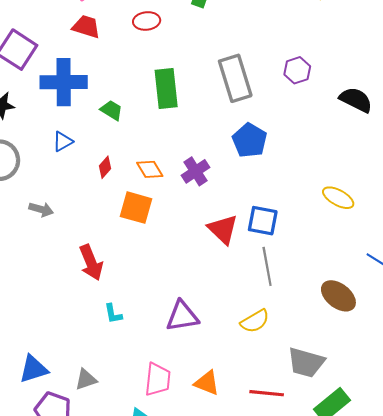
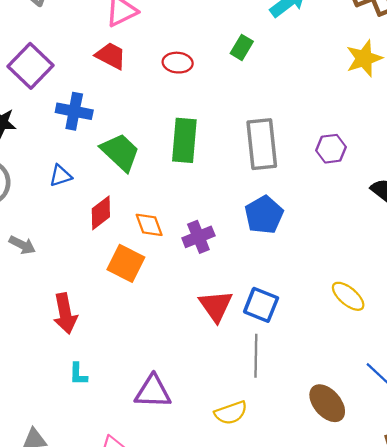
blue cross: (64, 82) -> (74, 111), size x0.7
green trapezoid: (112, 110) -> (120, 152), size x1.6
red diamond: (105, 167) -> (101, 213), size x1.4

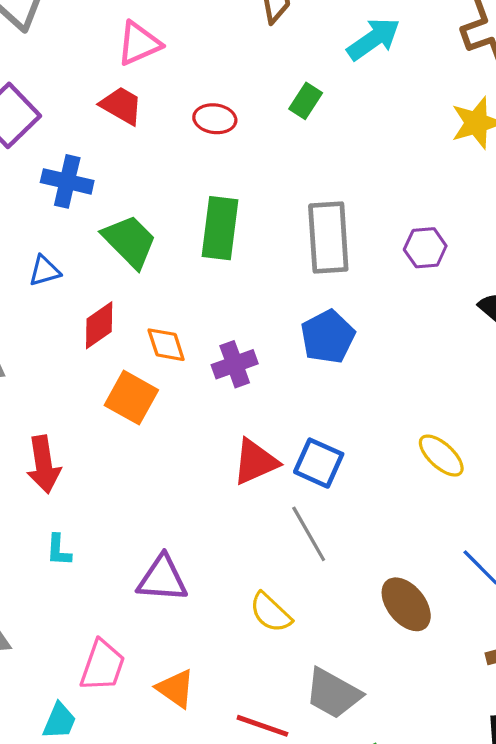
red triangle: (216, 306) -> (255, 462), turned 39
gray line: (256, 356) -> (309, 534), turned -33
yellow semicircle: (231, 413) -> (271, 612), turned 60

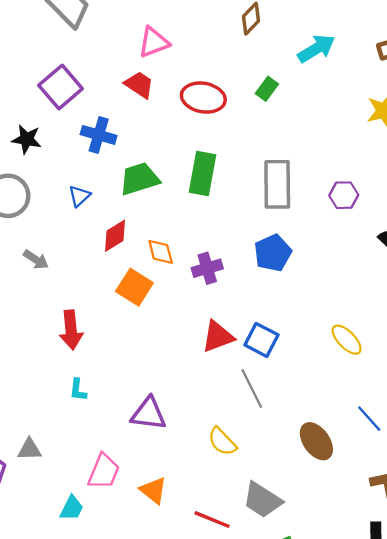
red ellipse: (215, 119) -> (203, 98), size x1.5
green trapezoid: (130, 241) -> (139, 179), turned -66
blue triangle: (44, 271) -> (79, 196), turned -30

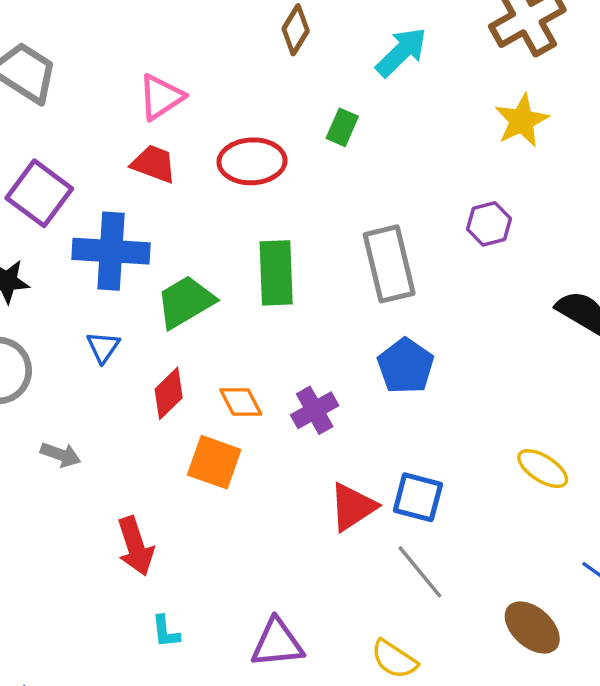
blue cross: (99, 135) -> (111, 251), size x1.4
purple hexagon: (344, 195) -> (489, 224), moved

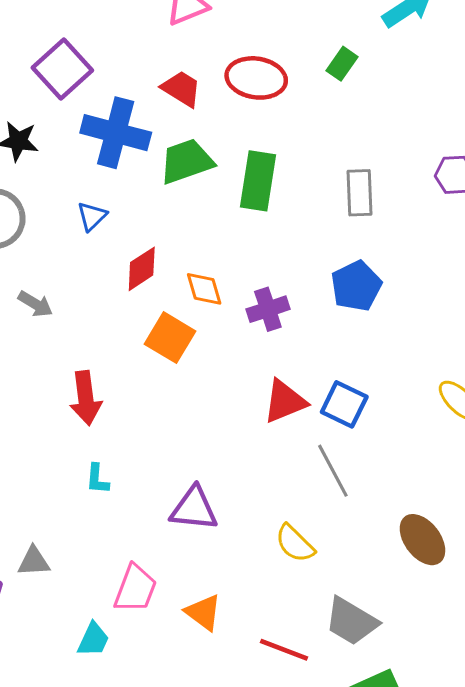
red trapezoid: (154, 164) -> (181, 89), moved
gray rectangle: (389, 264) -> (360, 193), size x0.7
green trapezoid: (185, 302) -> (186, 161), moved

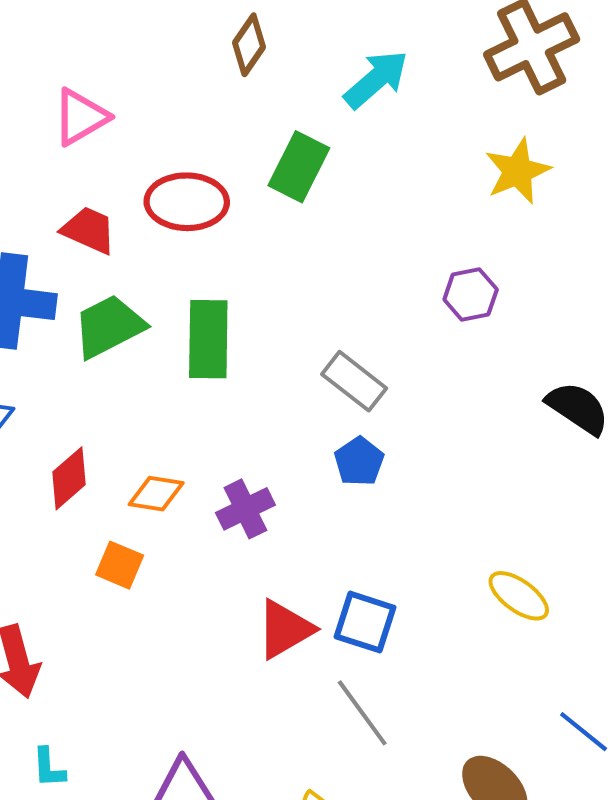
green rectangle: (342, 64) -> (299, 167), size x1.5
gray rectangle: (360, 193) -> (354, 381), moved, turned -42
blue pentagon: (356, 286) -> (359, 461), size x0.7
orange diamond: (204, 289) -> (156, 494), turned -57
orange square: (170, 338) -> (120, 565), size x0.7

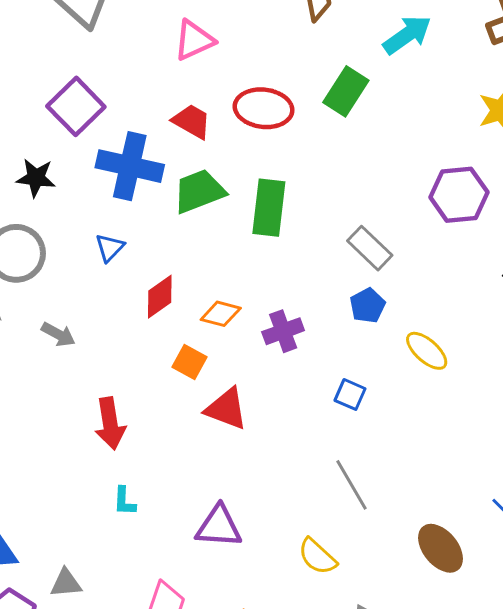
purple hexagon: (471, 294) -> (459, 195), size x1.5
yellow ellipse: (519, 596) -> (427, 351), moved
blue square: (365, 622) -> (350, 395), moved, size x0.7
red triangle: (285, 629) -> (226, 409), moved, turned 45

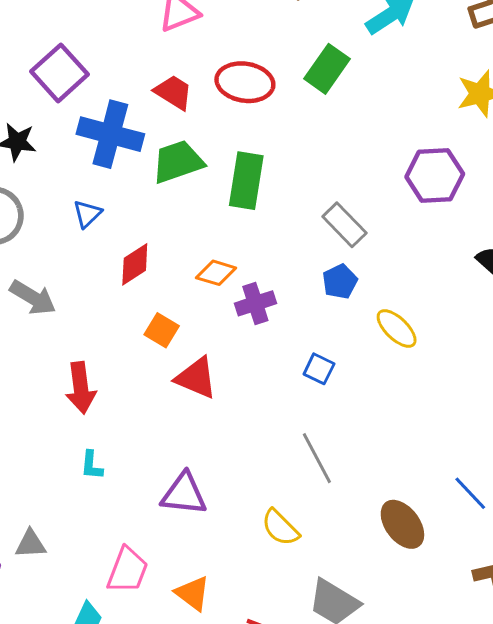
orange diamond: (221, 314) -> (216, 273), moved
gray arrow: (58, 334) -> (33, 298), size x1.4

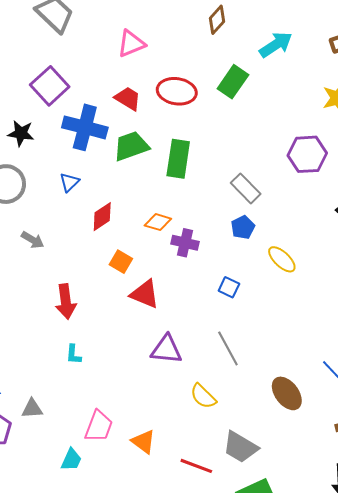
gray arrow: (33, 298) -> (33, 240), size x0.7
purple cross: (255, 303) -> (185, 243), turned 32
purple triangle: (184, 494) -> (167, 349), moved

